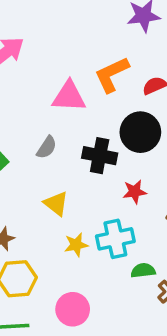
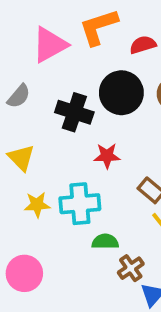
pink triangle: (69, 96) -> (50, 45), turned -39

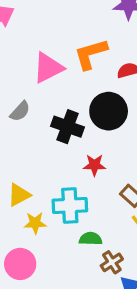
yellow triangle: (21, 158) -> (19, 195), moved, turned 45
yellow star: (37, 205) -> (35, 223), moved

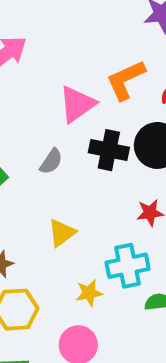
black cross: (68, 127) -> (109, 150), moved
yellow triangle: (19, 195) -> (62, 233), moved

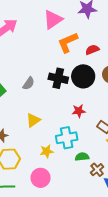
pink triangle: (77, 104) -> (53, 19), moved

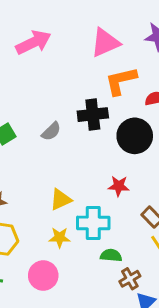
black cross: (58, 78) -> (93, 115), moved, turned -30
yellow triangle: (33, 120) -> (61, 200), moved

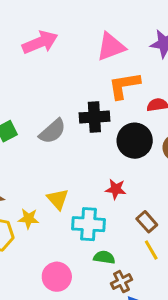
gray semicircle: (51, 131) -> (52, 131), size x1.4
yellow triangle: (61, 200) -> (58, 199), turned -50
yellow star: (60, 238) -> (29, 219), moved
pink circle: (43, 275) -> (57, 277), moved

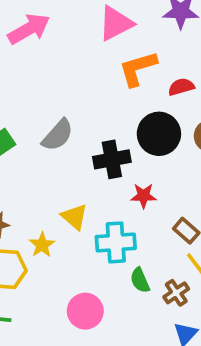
black cross: (94, 117) -> (112, 159), moved
yellow star: (29, 219) -> (42, 245), turned -30
green semicircle: (104, 257) -> (140, 280), turned -115
brown cross: (121, 282) -> (176, 293), moved

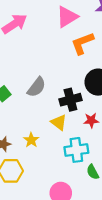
yellow triangle: (74, 217) -> (59, 122), moved
yellow star: (42, 245) -> (31, 140), moved

